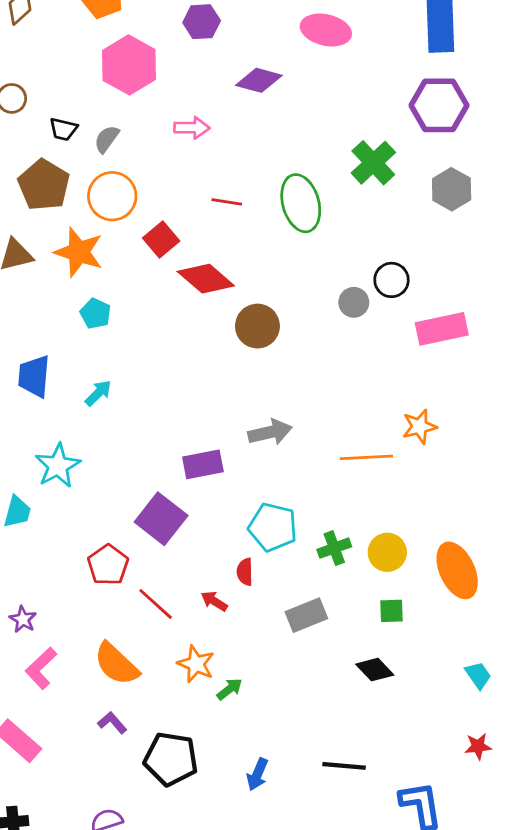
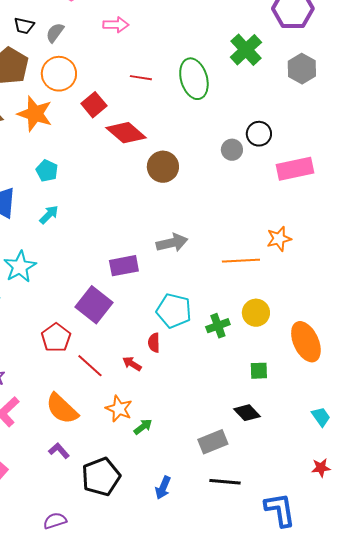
cyan pentagon: (95, 313) -> (47, 171), moved
yellow circle: (387, 552) -> (256, 313), moved
gray rectangle: (306, 615) -> (213, 442), moved
black pentagon: (171, 759) -> (101, 477), turned -30

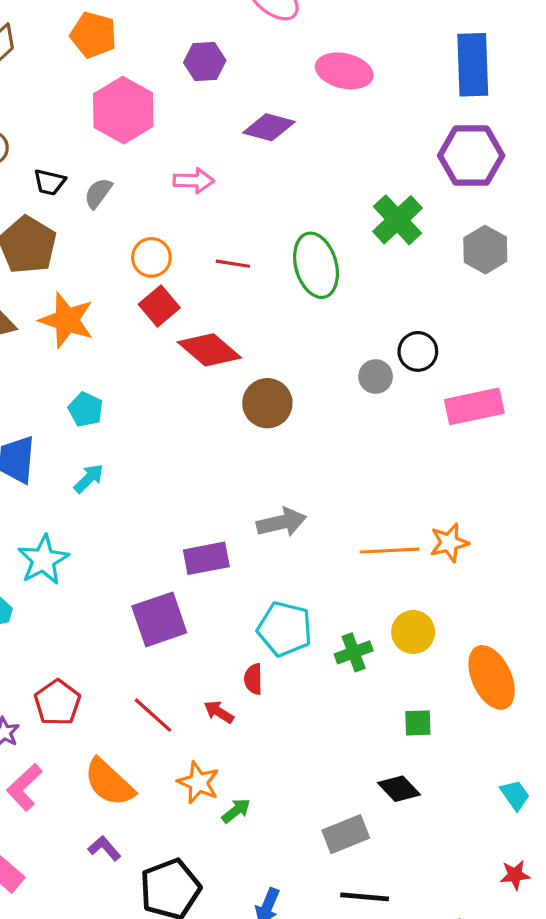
orange circle: (59, 74) -> (151, 257), moved, size x0.7
orange star: (279, 239) -> (449, 543), moved
purple square: (94, 305) -> (159, 619), turned 33
red pentagon: (56, 338) -> (57, 703), moved

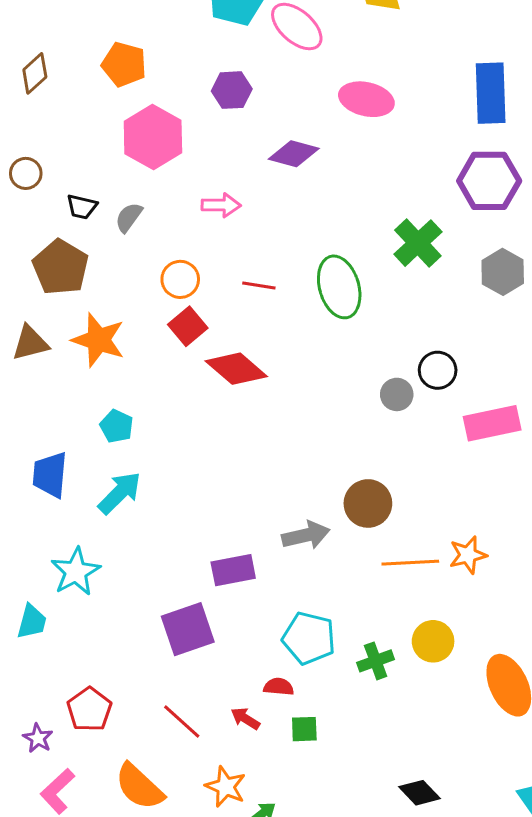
brown circle: (267, 403) -> (368, 503), moved
cyan arrow: (89, 478) -> (120, 493), size x1.5
red semicircle: (253, 679) -> (279, 687), turned 96
green square: (418, 723) -> (304, 729), moved

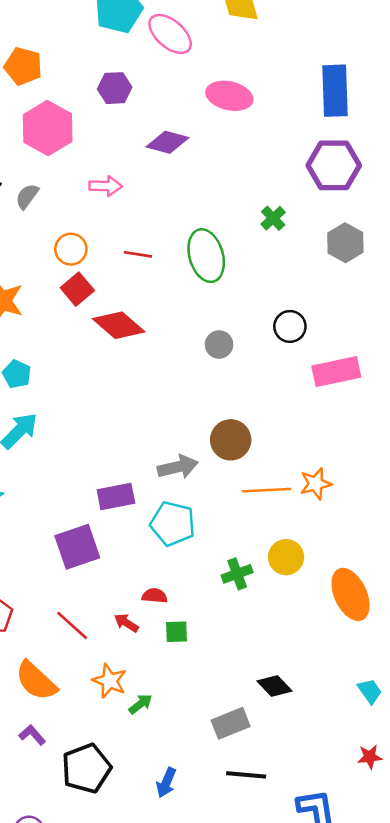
green cross: (418, 243) -> (273, 218), size x0.6
gray circle: (397, 394) -> (219, 344), moved
cyan pentagon: (309, 638) -> (173, 524), moved

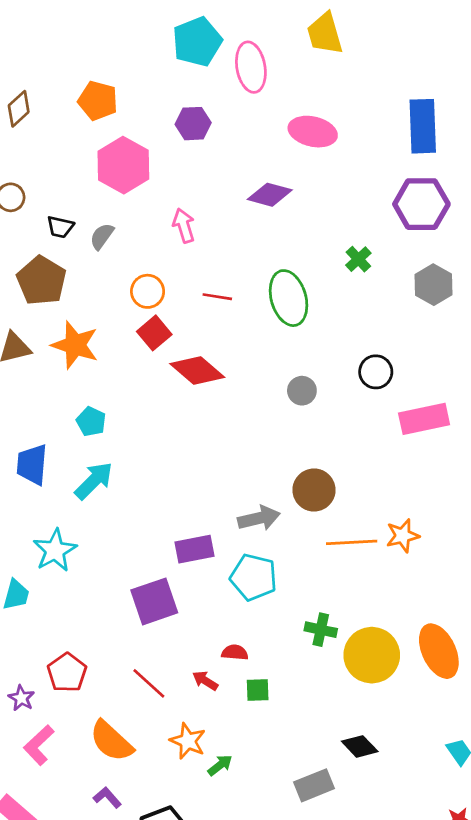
pink ellipse: (170, 34) -> (251, 67), turned 39
purple diamond: (168, 142) -> (270, 195), moved
pink arrow: (106, 186) -> (184, 226), turned -108
yellow circle: (286, 557) -> (372, 655), moved, size x1.5
green cross: (237, 574) -> (321, 630), turned 32

